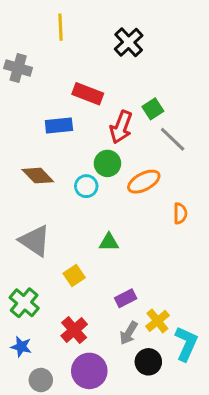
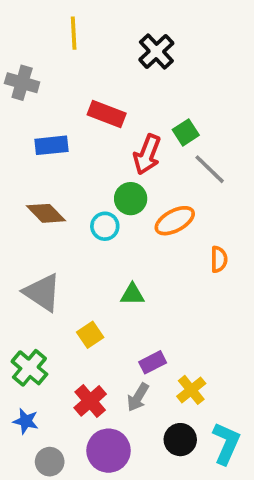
blue rectangle: (59, 126) -> (51, 145), moved
gray arrow: (129, 333) -> (138, 397), moved
cyan L-shape: (186, 344) -> (226, 443), moved

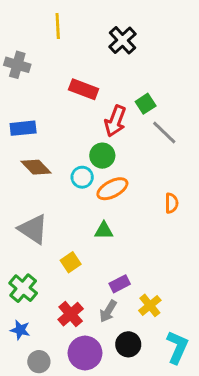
blue rectangle: (51, 145) -> (23, 128), moved
orange ellipse: (175, 221) -> (112, 189), moved
black circle: (180, 440) -> (128, 344), moved

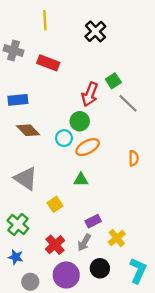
red rectangle: (84, 89) -> (48, 63), moved

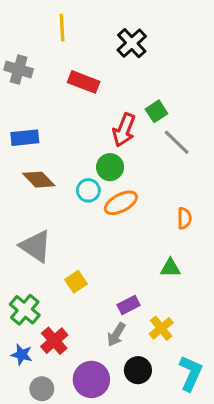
red rectangle: (48, 63) -> (84, 82), moved
green triangle: (81, 180) -> (170, 268), moved
red cross: (55, 245) -> (54, 341), moved

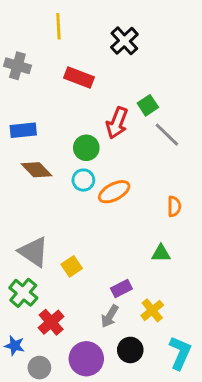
green circle: (110, 167) -> (86, 148), moved
gray triangle: (36, 246) -> (34, 252), moved
blue star: (22, 355) -> (14, 346), moved

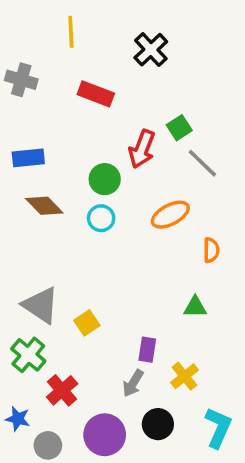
orange ellipse: (114, 192) -> (170, 215), moved
purple rectangle: (121, 288) -> (147, 350), turned -54

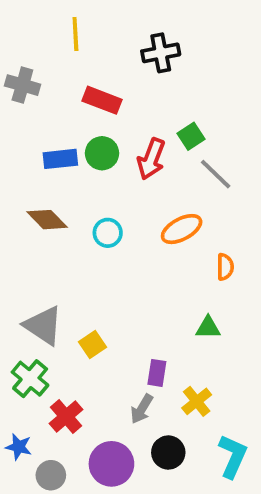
black cross: (151, 50) -> (161, 53), turned 32
blue rectangle: (28, 158) -> (60, 159), moved
green circle: (105, 179) -> (102, 153), moved

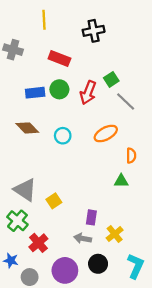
green triangle: (208, 327) -> (121, 181), moved
gray arrow: (142, 409) -> (83, 238), turned 70

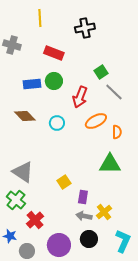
red arrow: (88, 93) -> (80, 97), moved
orange semicircle: (131, 156) -> (117, 132), moved
green triangle: (121, 181) -> (110, 164), size x1.6
yellow square: (54, 201) -> (64, 182), moved
gray arrow: (83, 238) -> (84, 216), moved

